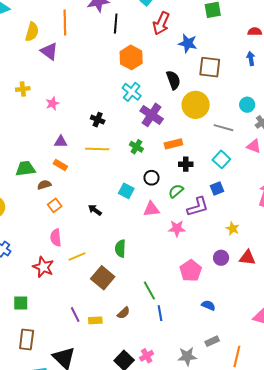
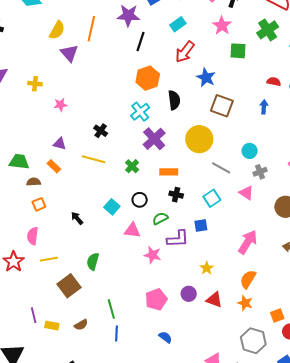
black semicircle: (173, 80) -> (174, 100), moved

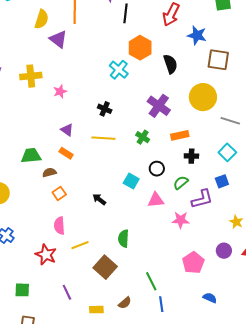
yellow cross: (35, 84) -> (31, 76), size x1.5
cyan cross: (140, 112) -> (119, 70), moved
purple triangle: (60, 144) -> (67, 130), turned 32
purple line: (34, 315) -> (67, 292), moved

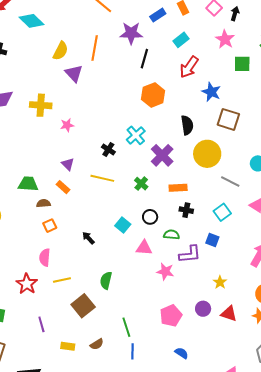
black semicircle: (170, 64) -> (187, 125), moved
cyan cross: (119, 70) -> (136, 135), moved
blue square: (222, 181) -> (212, 240), turned 32
green semicircle: (181, 183) -> (171, 235), turned 35

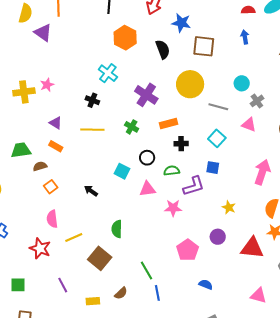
yellow cross: (41, 105) -> (24, 92), moved
black semicircle: (187, 125) -> (163, 49), moved
cyan cross: (136, 135) -> (108, 73), moved
red triangle: (229, 314) -> (252, 248), moved, size x1.4

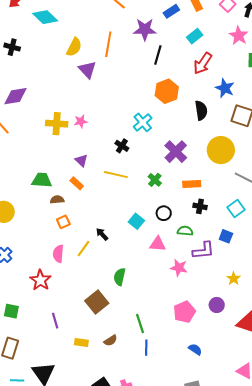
yellow line: (74, 237) -> (83, 249), moved, turned -42

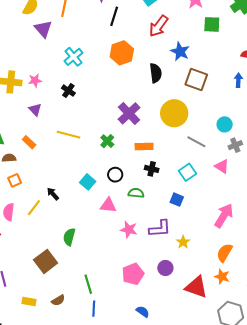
cyan cross: (143, 122) -> (74, 57), moved
black cross: (122, 146) -> (68, 91), moved
purple triangle: (81, 160) -> (35, 110), moved
purple L-shape: (203, 251) -> (160, 229), moved

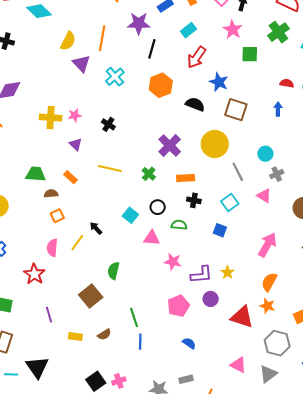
cyan cross: (74, 57) -> (115, 77), moved
black semicircle: (156, 73) -> (195, 104), turned -60
gray line: (196, 142) -> (238, 172), turned 36
purple L-shape: (160, 229) -> (201, 275), moved

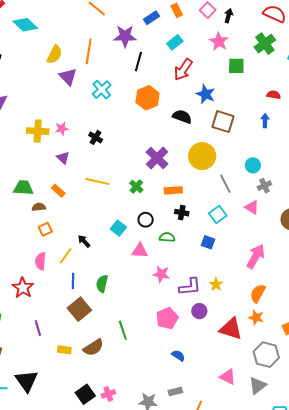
brown semicircle: (104, 334) -> (93, 347), size x1.5
blue line: (140, 342) -> (73, 281), moved

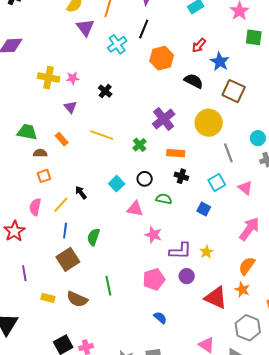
black line: (138, 61) -> (144, 29), moved
red arrow: (183, 70) -> (199, 45), moved, size x0.7
pink triangle: (252, 207) -> (245, 188), moved
brown semicircle: (93, 347) -> (77, 299), turned 50

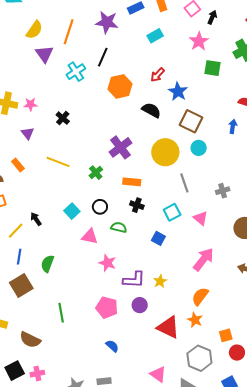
cyan circle: (258, 138) -> (199, 148), moved
pink pentagon: (154, 279) -> (107, 307), turned 30
brown semicircle: (77, 299) -> (30, 340), moved

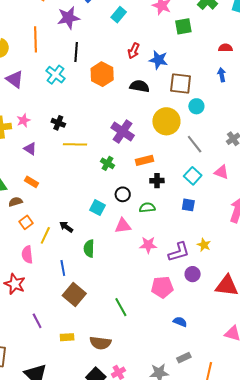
purple triangle: (44, 54) -> (15, 79), moved
yellow line: (58, 162) -> (75, 144), moved
yellow line: (16, 231) -> (45, 235), moved
green semicircle: (47, 264) -> (89, 248), moved

